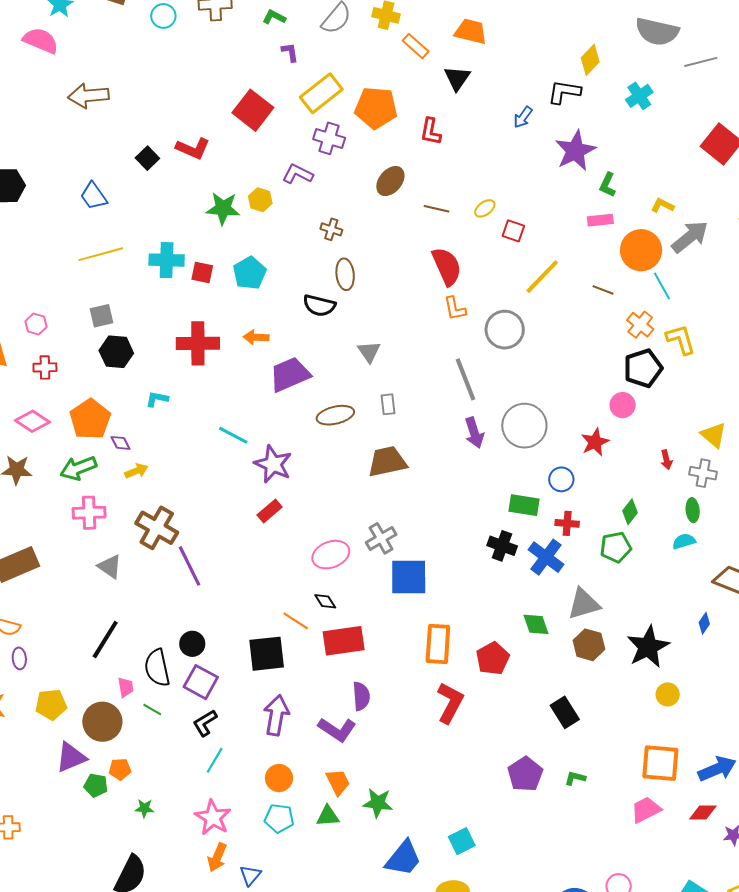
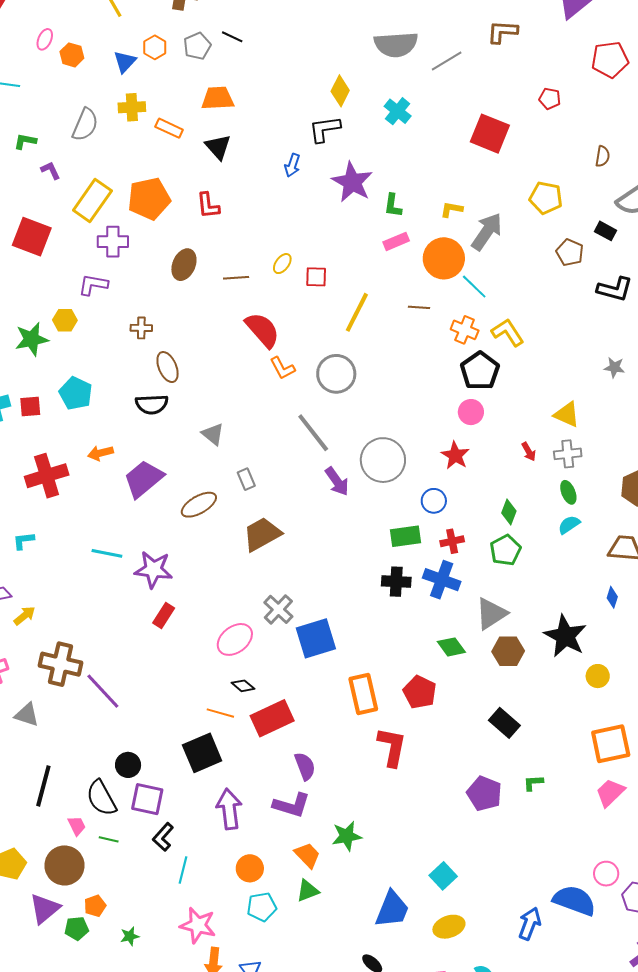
green star: (378, 803) -> (347, 836), moved

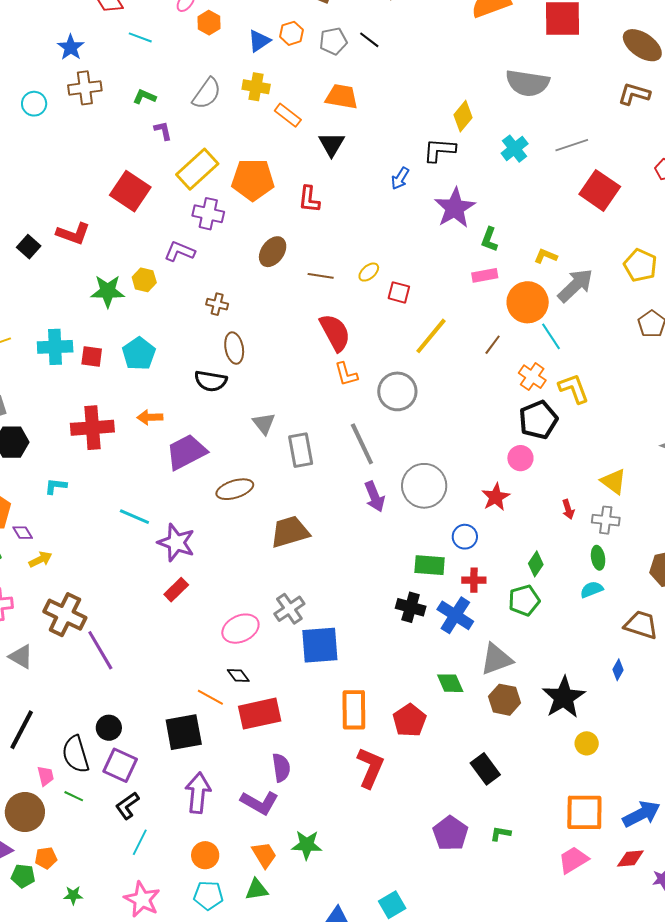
gray line: (447, 61) -> (572, 145), moved
brown line: (419, 307) -> (493, 345), turned -70
gray rectangle: (246, 479) -> (301, 450), moved, size x1.6

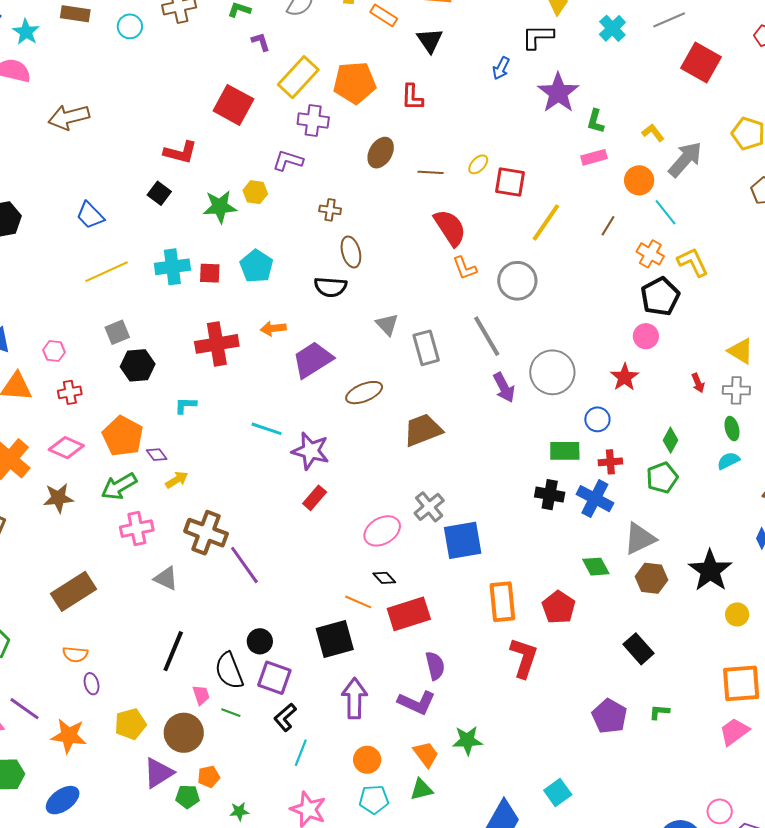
black square: (29, 247) -> (159, 193), moved
yellow L-shape: (546, 256) -> (653, 133), turned 35
red square: (399, 292) -> (510, 182), size x1.4
orange circle: (528, 302) -> (639, 180), size x0.7

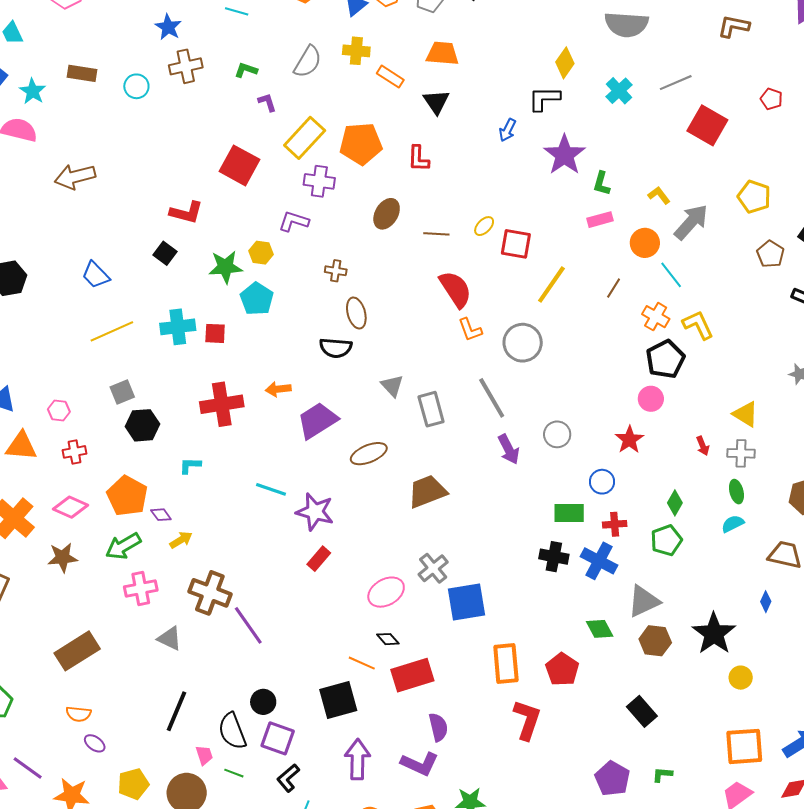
cyan pentagon: (256, 266) -> (257, 299), moved
gray circle: (552, 372) -> (557, 434), size x0.6
purple ellipse: (92, 684) -> (95, 743), turned -40

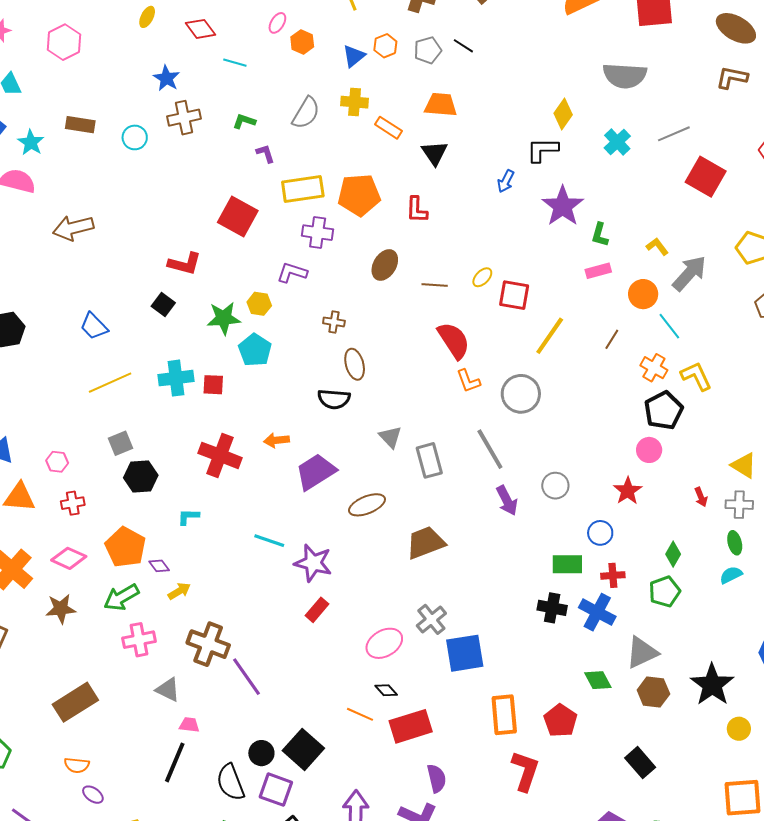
yellow rectangle: (305, 138) -> (303, 189), turned 39
red cross: (222, 404) -> (220, 455), turned 30
black square: (338, 700) -> (303, 749), moved, turned -33
pink trapezoid: (204, 755) -> (189, 725), moved, turned -65

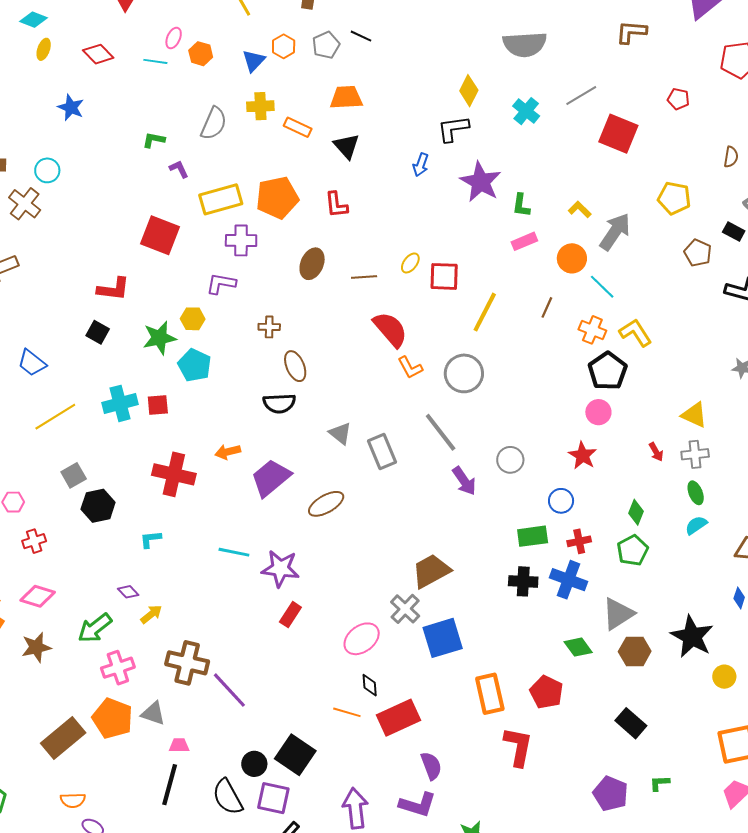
cyan line: (235, 63) -> (155, 61), moved
brown cross: (184, 118) -> (25, 204), moved, turned -32
brown trapezoid: (425, 543) -> (431, 571), moved
orange pentagon: (125, 547) -> (112, 718), moved
black diamond: (386, 690) -> (370, 685), turned 45

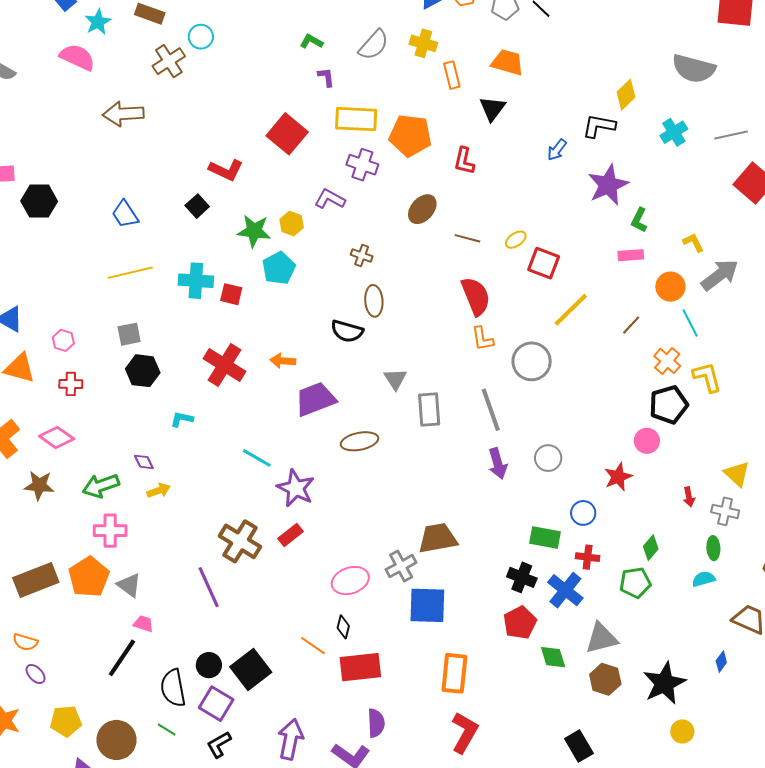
orange rectangle: (298, 127) -> (452, 75), turned 32
brown cross: (187, 663) -> (240, 541), moved
red pentagon: (546, 692) -> (520, 623), moved

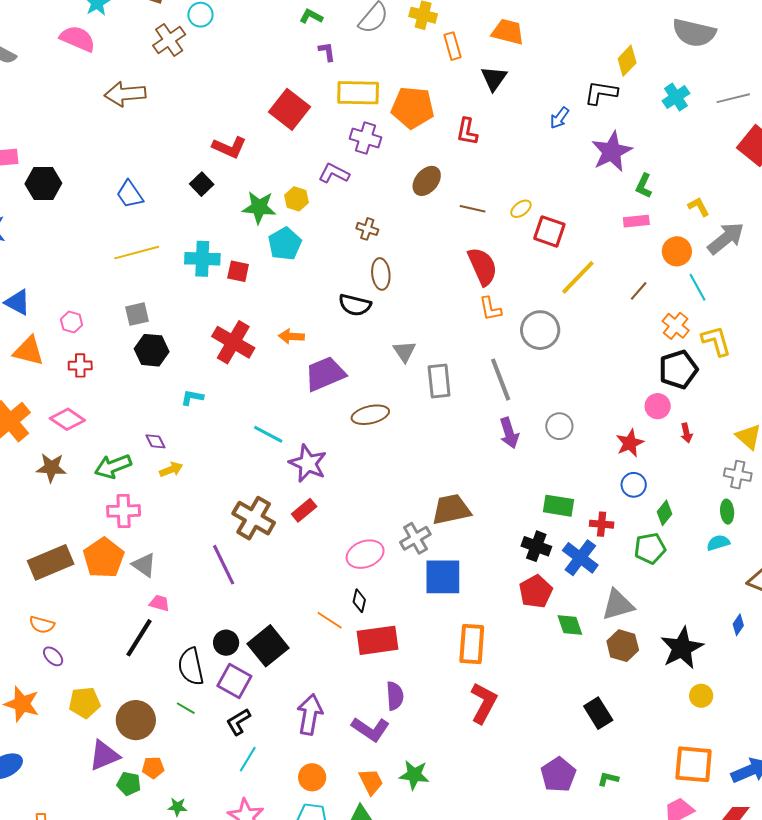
red arrow: (689, 497) -> (687, 433), moved
blue circle: (583, 513) -> (634, 485), moved

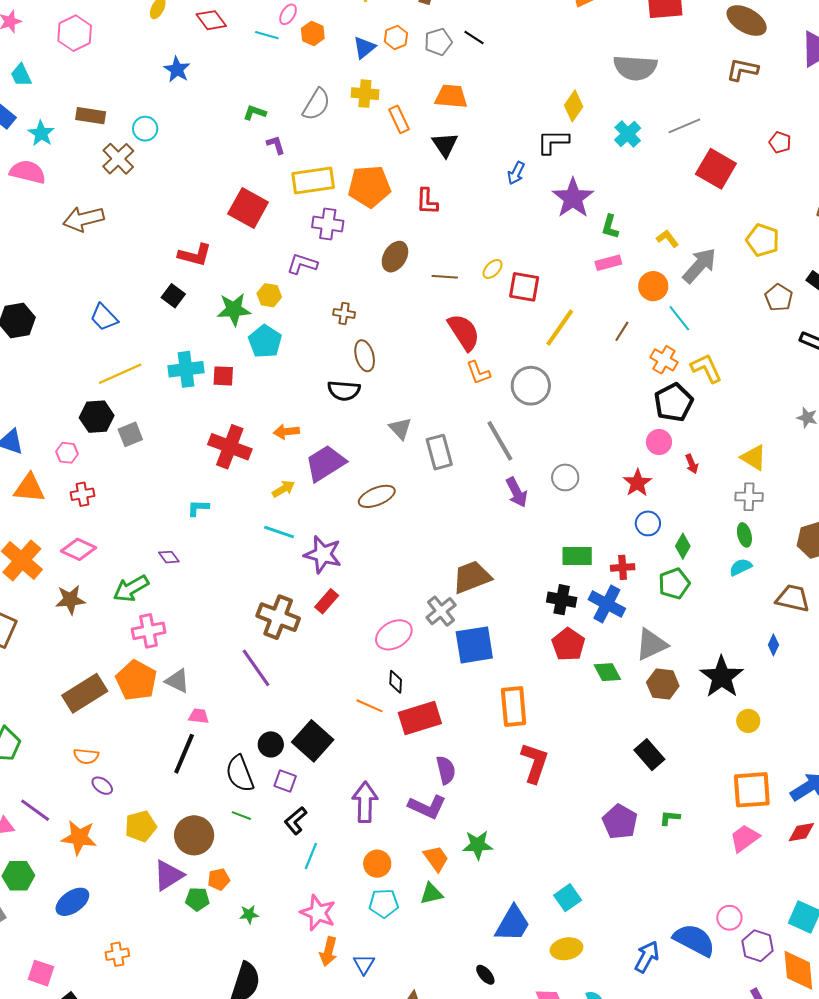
black hexagon: (152, 350) -> (97, 417), moved
yellow arrow: (171, 470) -> (283, 489), moved
purple square: (234, 681) -> (285, 781), size x0.7

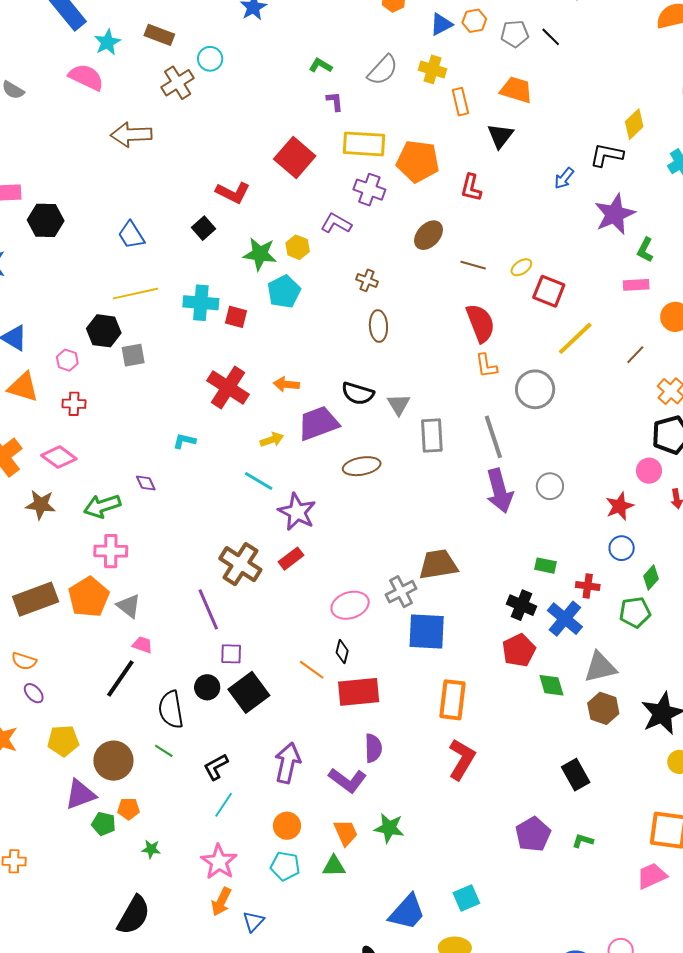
black semicircle: (344, 391) -> (358, 393), moved
purple arrow: (517, 492) -> (499, 491), size x1.4
green rectangle: (577, 556) -> (546, 566), size x0.7
purple square: (285, 781) -> (231, 654), moved, turned -30

